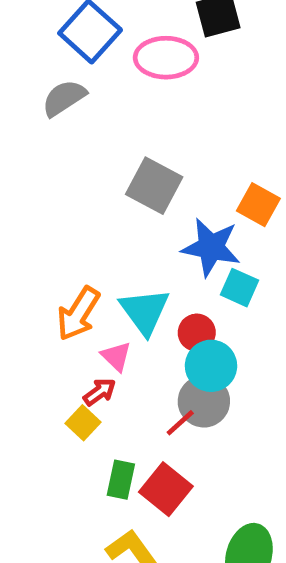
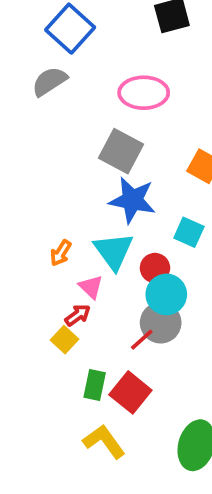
pink ellipse: (166, 58) -> (144, 93), moved
blue star: (211, 247) -> (132, 200), moved
orange arrow: (78, 314) -> (61, 253), size x0.6

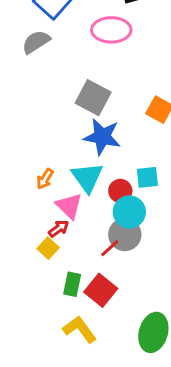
pink ellipse: (144, 93) -> (111, 30), moved
cyan square: (189, 232) -> (147, 177), moved, turned -30
pink triangle: (91, 287) -> (69, 206), size x1.4

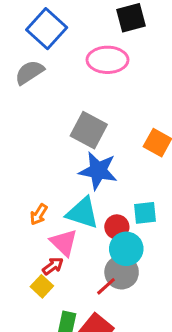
cyan triangle: (87, 177) -> (83, 213), turned -36

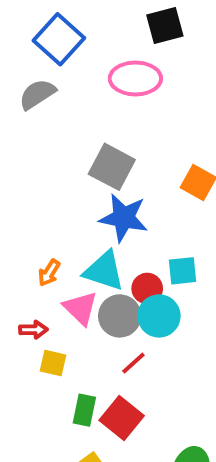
red arrow: (53, 266) -> (33, 330), moved, turned 35
gray circle: (122, 272) -> (120, 316), moved
yellow square: (42, 286) -> (53, 363), turned -30

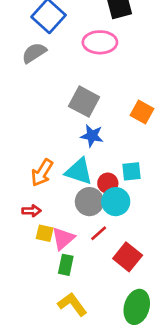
blue star: (124, 218) -> (92, 136), size x0.7
orange arrow: (49, 273) -> (42, 173), size x1.5
pink triangle: (80, 308) -> (63, 238), moved, turned 35
red square: (122, 418) -> (128, 257), moved

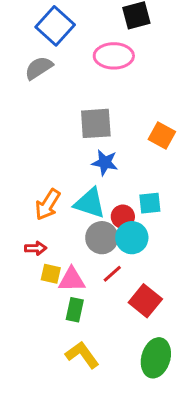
gray square: (84, 102) -> (96, 123), turned -32
pink triangle: (63, 238) -> (72, 280), turned 40

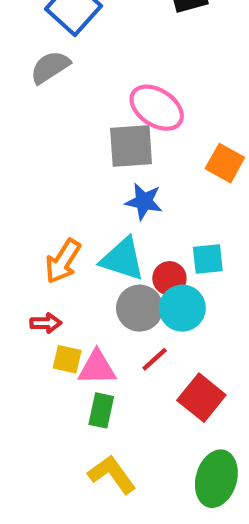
pink ellipse: (114, 56) -> (157, 108), moved, turned 33

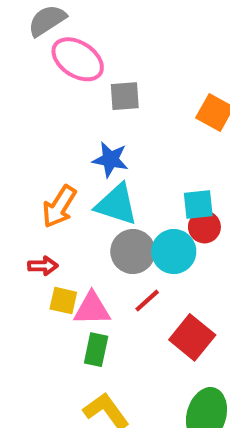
pink ellipse: (157, 108) -> (78, 59), moved
gray square: (131, 146) -> (125, 96), size x0.7
blue star: (144, 201) -> (110, 160), moved
red circle: (169, 278) -> (204, 227), moved

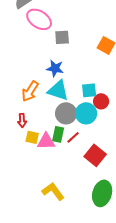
cyan square: (198, 204) -> (89, 90), moved
red arrow: (43, 266) -> (22, 120), turned 88
green rectangle: (96, 350) -> (58, 134), moved

